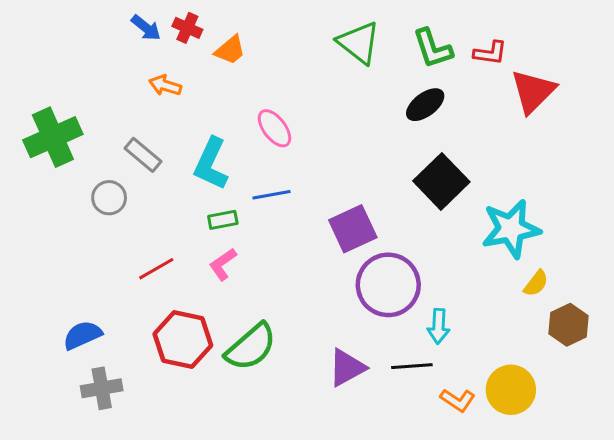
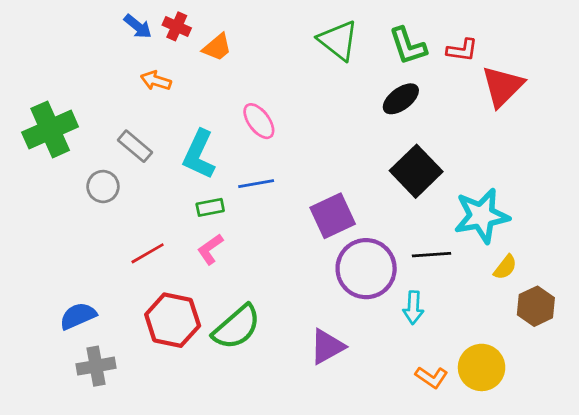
black line: (412, 366) -> (431, 255), moved

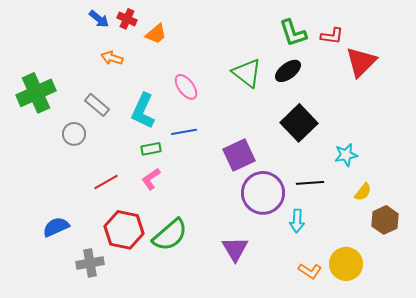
green triangle: (338, 40) -> (247, 73), moved
cyan star: (482, 216) -> (346, 155), size x0.6
purple triangle: (327, 347) -> (235, 249), turned -32
gray cross: (96, 366) -> (90, 263), moved

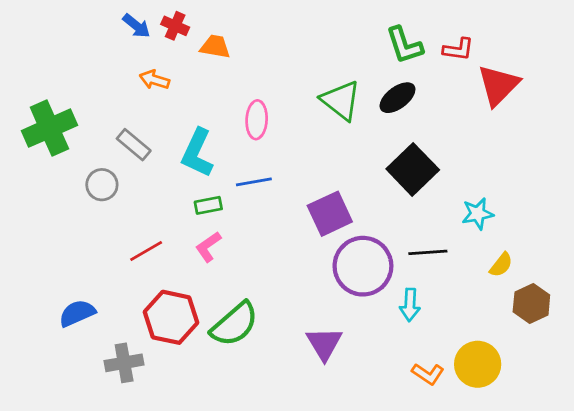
orange trapezoid: (156, 34) -> (215, 47), turned -130
pink ellipse: (186, 87) -> (257, 120), turned 40

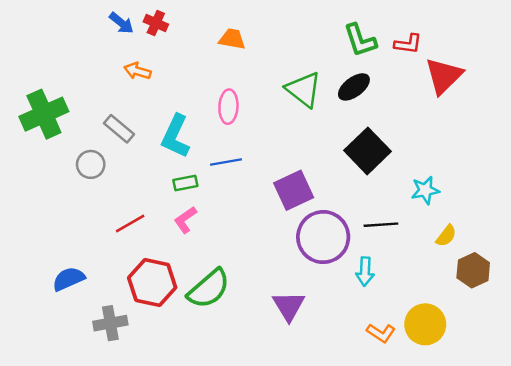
orange trapezoid: (215, 47) -> (232, 39), moved

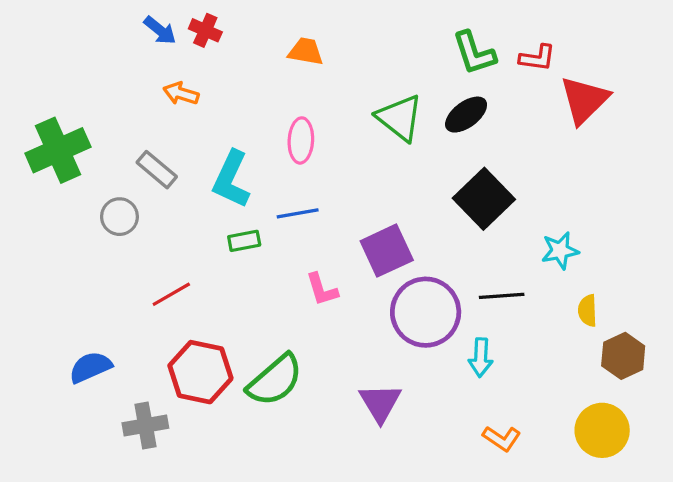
pink L-shape: (185, 220) -> (322, 289), moved, turned -72
yellow semicircle: (446, 236) -> (588, 311), turned 140
yellow circle: (425, 324) -> (602, 430), moved

